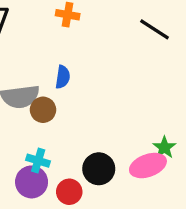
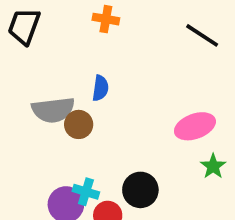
cyan cross: (38, 161) -> (86, 192), moved
pink ellipse: (148, 166) -> (195, 126), moved

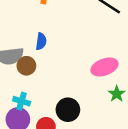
cyan cross: (86, 192) -> (22, 101), moved

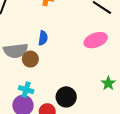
pink ellipse: (104, 67) -> (96, 40), moved

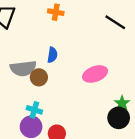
pink ellipse: (96, 40) -> (95, 74), moved
black circle: (66, 97) -> (119, 118), moved

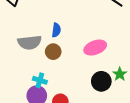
brown circle: (39, 77) -> (53, 52), moved
black circle: (119, 118) -> (101, 81), moved

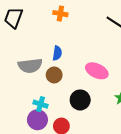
pink ellipse: (95, 48) -> (97, 71), turned 45
black circle: (101, 81) -> (80, 100), moved

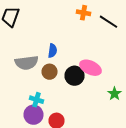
orange cross: (60, 14) -> (84, 13), moved
black circle: (80, 100) -> (74, 76), moved

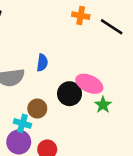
brown circle: (50, 72) -> (37, 109), moved
green star: (114, 94) -> (103, 105), moved

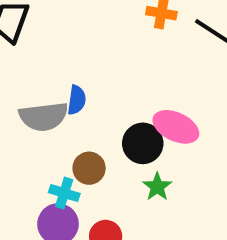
blue semicircle: (42, 63) -> (77, 100), moved
green star: (103, 105) -> (157, 187), moved

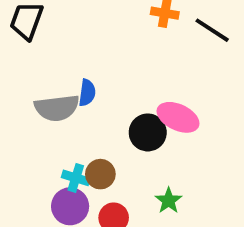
brown circle: (89, 168) -> (100, 174), moved
green star: (157, 187) -> (169, 201), moved

